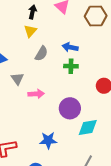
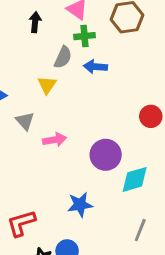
yellow triangle: (30, 31) -> (47, 85), moved
gray semicircle: (41, 54) -> (63, 57), moved
green cross: (71, 66) -> (84, 36), moved

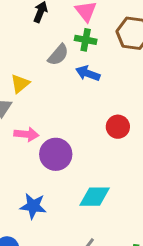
yellow triangle: (47, 85) -> (20, 84), moved
red circle: (151, 116) -> (118, 127), moved
purple circle: (106, 155) -> (56, 154), moved

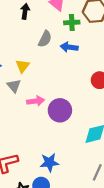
green cross: (86, 40) -> (72, 22), moved
blue star: (33, 206) -> (49, 163), moved

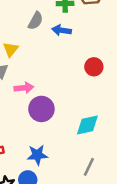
purple circle: (60, 110) -> (41, 109), moved

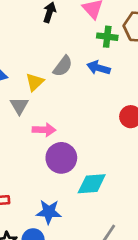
gray semicircle: (35, 21) -> (63, 66), moved
cyan diamond: (87, 125) -> (92, 184), moved

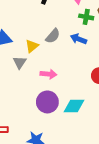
pink arrow: (44, 130) -> (48, 74), moved
cyan diamond: (92, 184) -> (74, 106), moved

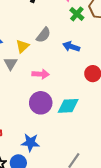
green cross: (86, 17) -> (77, 14), turned 32
blue arrow: (78, 39) -> (71, 47), moved

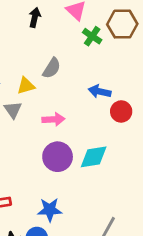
yellow triangle: (22, 46) -> (26, 86), turned 32
blue arrow: (71, 47) -> (100, 91), moved

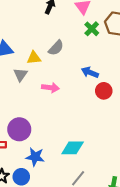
purple circle: (58, 157) -> (19, 129), moved
cyan diamond: (94, 157) -> (73, 148), moved

